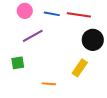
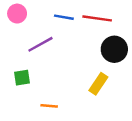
pink circle: (25, 11) -> (17, 14), moved
orange line: (49, 84) -> (49, 106), moved

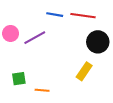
pink circle: (17, 14) -> (11, 33), moved
green square: (22, 78) -> (19, 79), moved

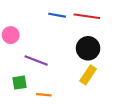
purple line: (35, 38) -> (36, 60), moved, turned 50
black circle: (98, 42) -> (88, 48), moved

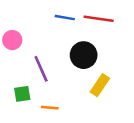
black circle: (88, 48) -> (84, 55), moved
purple line: (36, 60) -> (41, 69), turned 45

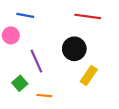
blue line: (65, 18) -> (25, 15), moved
green square: (22, 94) -> (20, 83), turned -32

